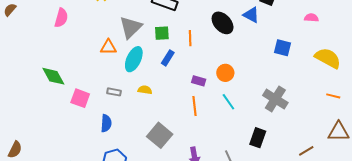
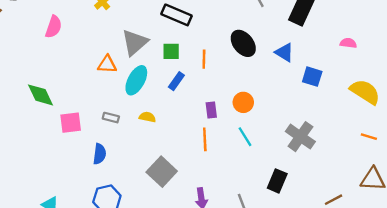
blue triangle: (251, 15) -> (284, 52), moved
purple rectangle: (199, 81) -> (211, 110), turned 64
pink square: (80, 98) -> (71, 123), turned -30

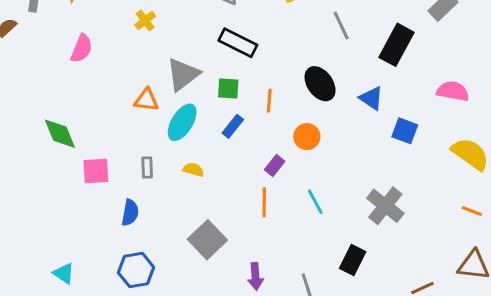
pink semicircle: (348, 43) -> (453, 91), size x1.5
orange circle: (243, 102) -> (307, 137), moved
purple rectangle: (211, 110) -> (275, 166), turned 42
gray rectangle: (111, 118) -> (147, 167), turned 70

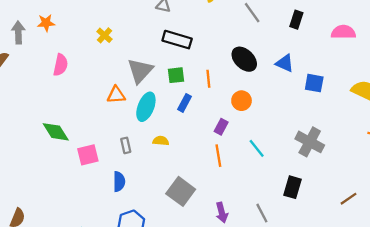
black rectangle: (397, 45) -> (296, 20), size x0.6
pink semicircle: (453, 91) -> (343, 32), moved

